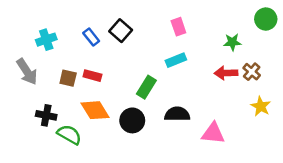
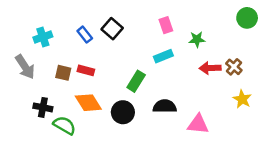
green star: (232, 42) -> (197, 39), moved

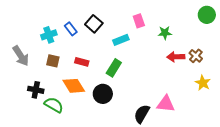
cyan cross: (43, 37) -> (49, 35), moved
cyan rectangle: (163, 56) -> (121, 40), moved
red rectangle: (86, 70) -> (82, 62), moved
black semicircle: (165, 106) -> (142, 114), moved, turned -60

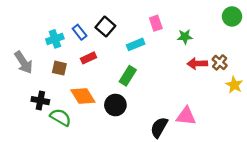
red rectangle: (82, 62) -> (89, 58), moved, turned -40
yellow star: (203, 83) -> (234, 85), moved

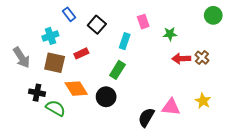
blue rectangle: (80, 32) -> (69, 14), moved
cyan rectangle: (136, 44) -> (125, 41), turned -49
brown square: (59, 68) -> (55, 63), size x1.5
yellow star: (234, 85) -> (203, 101), moved

